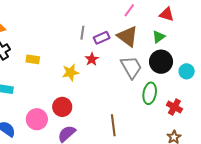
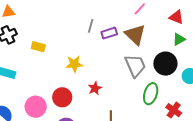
green triangle: (159, 37) -> (179, 39), moved
red star: (92, 59) -> (95, 88), moved

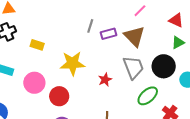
yellow star: (74, 64) -> (72, 63), size x1.4
red star: (95, 88) -> (105, 80), moved
green ellipse: (151, 94) -> (148, 96), turned 30
pink circle: (36, 107) -> (34, 83), moved

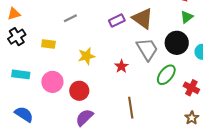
gray line: (90, 26) -> (70, 18), moved, turned 56
yellow star: (72, 63) -> (87, 56), size x0.7

